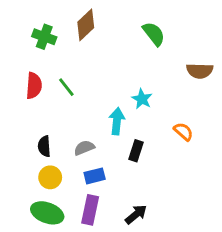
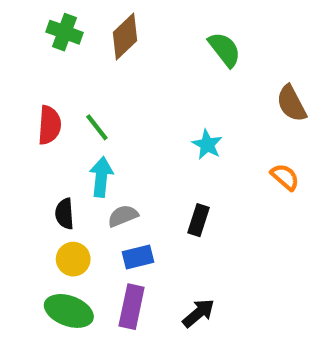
green cross: (44, 37) -> (65, 32), moved
brown semicircle: (200, 71) -> (291, 103), turned 60
cyan arrow: (117, 121) -> (101, 177), moved
orange semicircle: (183, 131) -> (285, 177), moved

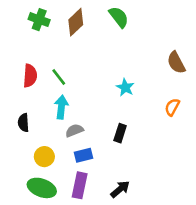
green semicircle: (224, 49) -> (119, 17), moved
orange semicircle: (285, 177) -> (172, 107), turned -102
black semicircle: (65, 214) -> (23, 123), moved

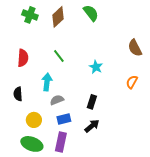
green line: (59, 77) -> (59, 56), moved
black arrow: (120, 189) -> (92, 126), moved

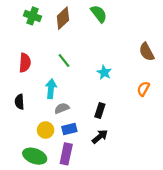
yellow circle: (34, 120) -> (46, 130), moved

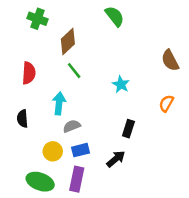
brown diamond: (63, 18) -> (68, 42), moved
black rectangle: (100, 110) -> (128, 129), moved

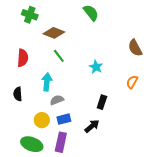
brown diamond: (68, 42) -> (54, 33), turned 65

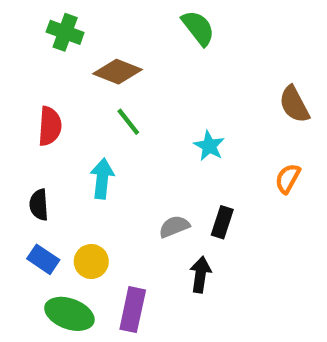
gray semicircle: (57, 100) -> (174, 227), moved
blue rectangle: (64, 119) -> (43, 259), moved, turned 48
black arrow: (92, 126) -> (200, 275), turned -42

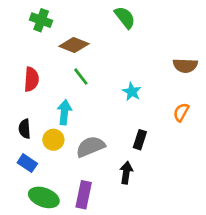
brown semicircle: (294, 104) -> (185, 66), turned -60
gray semicircle: (174, 227) -> (90, 147), moved, size x1.5
yellow circle: (91, 261) -> (53, 140), moved

